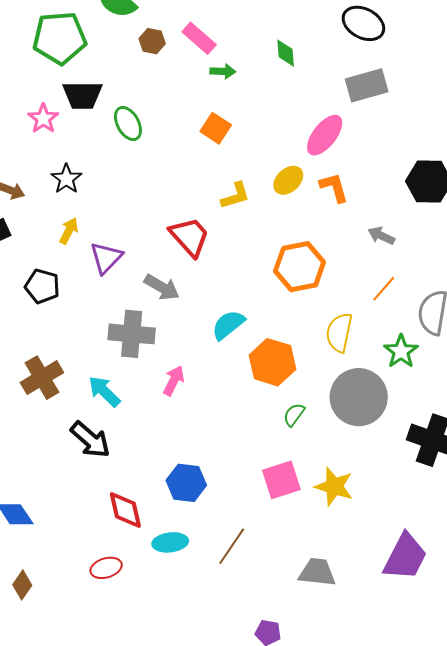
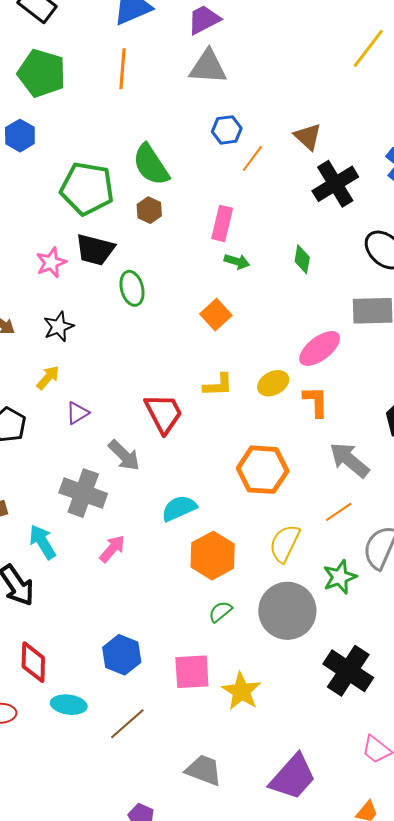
pink rectangle: (199, 38) -> (222, 223), turned 48
brown hexagon: (152, 41) -> (149, 210), moved
gray arrow: (381, 236) -> (349, 460), size x1.6
purple triangle: (106, 258) -> (77, 413), size x0.7
blue hexagon: (186, 483) -> (122, 655), moved

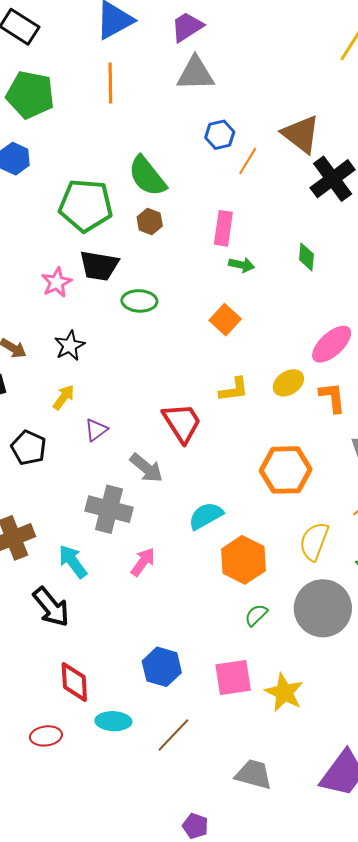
brown triangle: (308, 137) -> (301, 134), size x1.4
green ellipse: (132, 288) -> (139, 301), turned -68

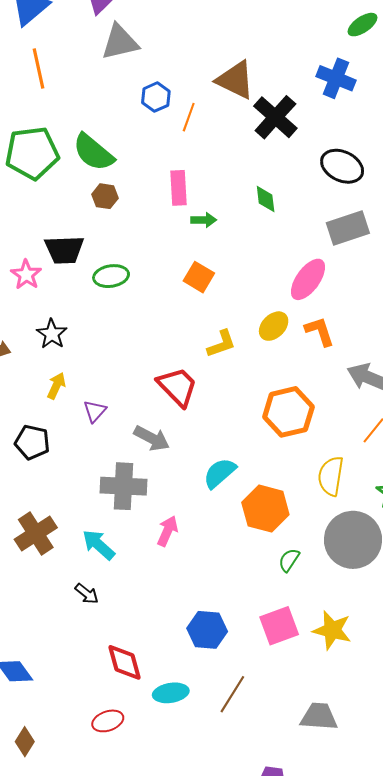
green pentagon: (86, 205) -> (32, 153), moved
black arrow: (51, 607) -> (87, 594), size x0.6

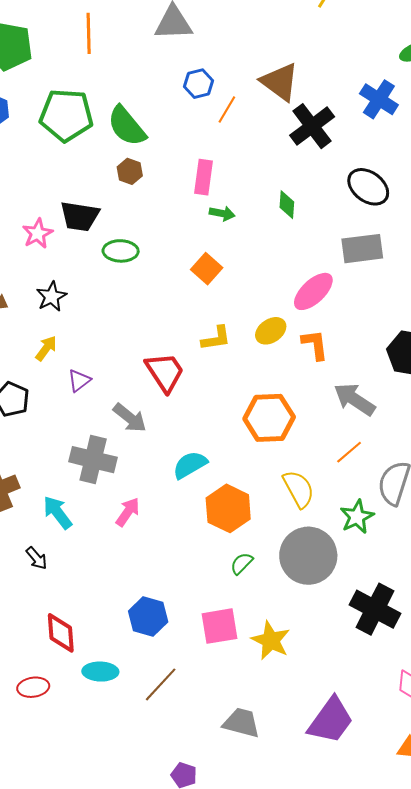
yellow semicircle: (331, 476) -> (299, 489), turned 132

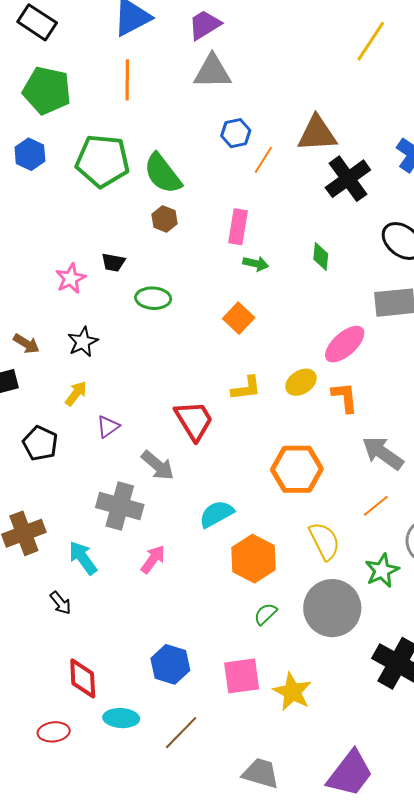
brown triangle: (280, 82) -> (317, 134), turned -42
black trapezoid: (80, 216) -> (113, 262), size x0.6

